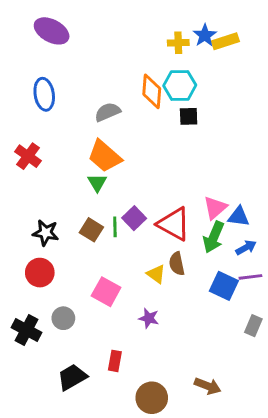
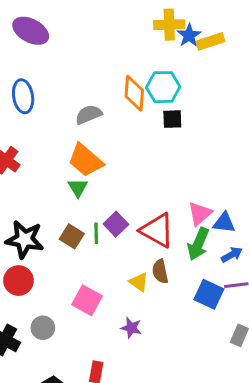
yellow cross: (178, 43) -> (169, 25), moved, size x1.4
black star: (46, 233) -> (25, 239), size x1.4

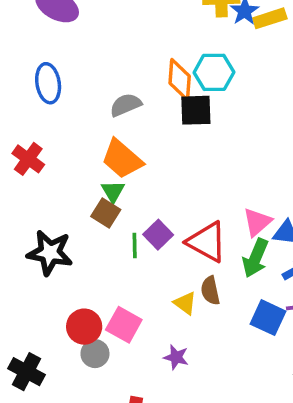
black square: (172, 119) -> (196, 110), moved, size x1.4
brown square: (72, 236) -> (106, 213), moved
red circle: (18, 281) -> (84, 327), moved
gray circle: (43, 328) -> (95, 354), moved

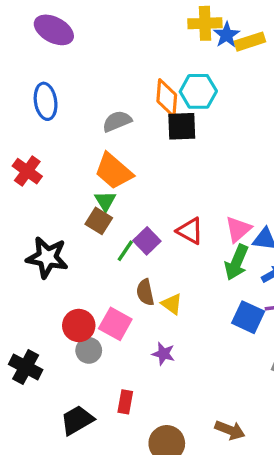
red triangle: (207, 242) -> (190, 231), moved, size x0.7
green line: (135, 245) -> (125, 251), turned 35
brown semicircle: (210, 291) -> (145, 292), moved

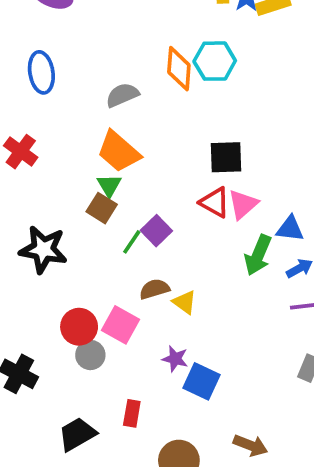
black square: (182, 126) -> (226, 157), moved
pink triangle: (238, 229) -> (243, 204), moved
red triangle: (190, 231) -> (215, 202), moved
brown semicircle: (145, 292) -> (154, 289), turned 85
blue square: (248, 317) -> (202, 381), moved

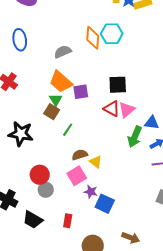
purple square: (156, 231) -> (81, 92), moved, turned 35
pink square: (121, 325) -> (77, 176), moved, turned 30
black trapezoid: (77, 434) -> (33, 220), moved, turned -120

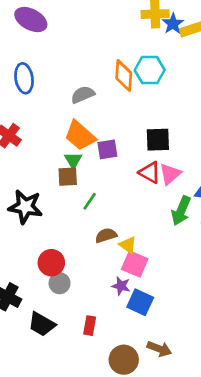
brown square: (52, 112) -> (68, 177), turned -35
pink square: (77, 176) -> (135, 264), moved, turned -36
brown arrow: (131, 238) -> (159, 349), moved

